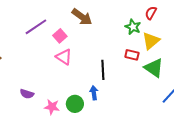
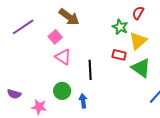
pink square: (60, 36) -> (55, 37), moved
pink triangle: (64, 57) -> (63, 57), moved
blue arrow: (94, 93) -> (83, 101), moved
green circle: (75, 104) -> (62, 91), moved

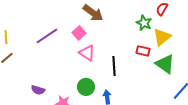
purple line: (23, 27) -> (47, 36), moved

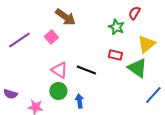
yellow triangle: (162, 37) -> (146, 44), moved
pink triangle: (87, 53) -> (59, 70), moved
black line: (114, 66) -> (86, 70), turned -66

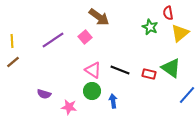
red semicircle: (134, 13) -> (168, 13), turned -40
yellow triangle: (146, 44) -> (180, 33), moved
red rectangle: (115, 55) -> (149, 74), moved

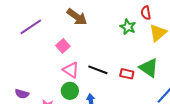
pink square: (85, 37) -> (63, 46), moved
purple line: (53, 40) -> (31, 27), moved

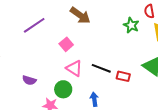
red rectangle: (127, 74) -> (123, 76), moved
green circle: (70, 91) -> (63, 89), moved
purple semicircle: (22, 94) -> (29, 80), moved

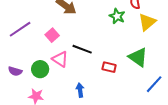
purple line: (34, 25) -> (20, 29), moved
black line: (101, 68) -> (82, 49), moved
green circle: (63, 89) -> (40, 69), moved

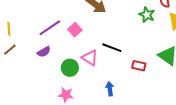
pink square: (52, 35) -> (75, 30), moved
purple semicircle: (15, 71) -> (44, 52), moved, turned -48

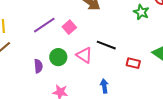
purple semicircle: (44, 52) -> (38, 66), moved, turned -64
green circle: (70, 68) -> (58, 57), moved

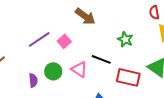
green star: (141, 12) -> (125, 39), moved
red rectangle: (133, 63) -> (128, 77), size x1.6

